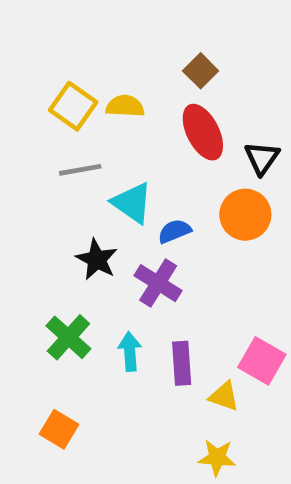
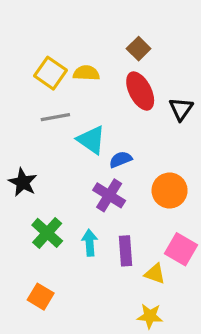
orange circle: (245, 215) -> (170, 191), moved
black star: (97, 259) -> (23, 182), moved

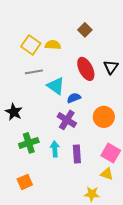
red ellipse: (140, 91) -> (86, 69), moved
green cross: (47, 233) -> (29, 143), turned 30
yellow triangle: (155, 274) -> (107, 174), moved
orange square: (41, 297) -> (25, 182), turned 35

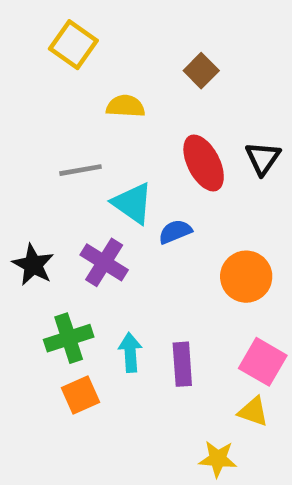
yellow square: (31, 45) -> (73, 45), moved
purple cross: (67, 120) -> (104, 262), moved
orange square: (25, 182) -> (80, 395), moved

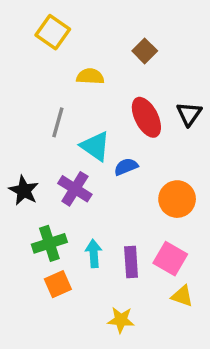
gray line: (80, 170) -> (58, 122), turned -64
pink square: (263, 362) -> (170, 259), moved
yellow star: (218, 459) -> (121, 320), moved

